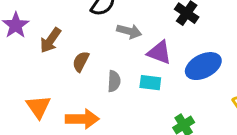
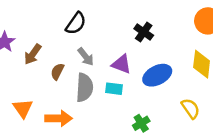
gray arrow: (129, 31) -> (86, 57), moved, turned 36
gray semicircle: (114, 81) -> (85, 88), size x1.6

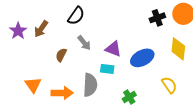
black cross: (144, 32) -> (157, 18), moved, turned 35
brown arrow: (33, 54) -> (41, 29), moved
gray semicircle: (85, 88) -> (90, 85), moved

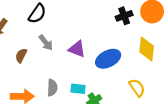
cyan rectangle: (107, 69) -> (78, 89), moved
gray semicircle: (90, 85) -> (52, 88), size x0.7

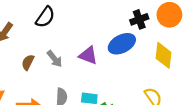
gray arrow: (46, 43) -> (55, 59), moved
blue ellipse: (108, 59) -> (122, 44), moved

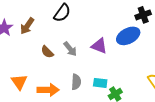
brown semicircle: (28, 62) -> (47, 52), turned -72

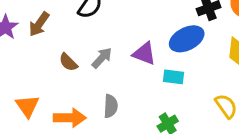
gray arrow: (70, 49) -> (102, 58), turned -98
cyan rectangle: (100, 83) -> (174, 77), moved

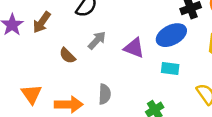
gray arrow: (102, 58) -> (97, 40), moved
cyan rectangle: (174, 77) -> (170, 68), moved

